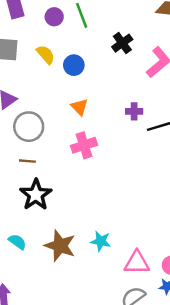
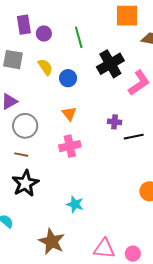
purple circle: (54, 17) -> (44, 33), moved
black cross: (122, 43) -> (110, 64), size x1.5
cyan star: (101, 241) -> (75, 204), moved
brown star: (60, 246) -> (52, 241), moved

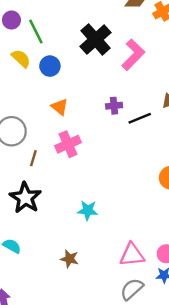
green line: (79, 37) -> (36, 31), moved
brown line: (21, 155) -> (33, 158), moved, turned -72
brown star: (52, 241) -> (69, 259), size x0.6

